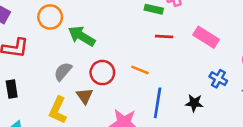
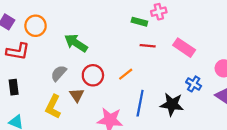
orange circle: (50, 17) -> (36, 26), moved
orange line: (140, 70) -> (126, 74), turned -63
black star: (194, 103) -> (172, 104), size x1.5

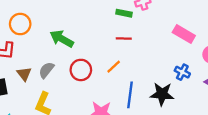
red line: (148, 46) -> (124, 38), moved
pink rectangle: (184, 48) -> (184, 34), moved
brown triangle: (77, 95) -> (24, 74), moved

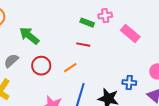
pink rectangle: (184, 34) -> (130, 34), moved
blue cross: (182, 72) -> (129, 83), turned -32

